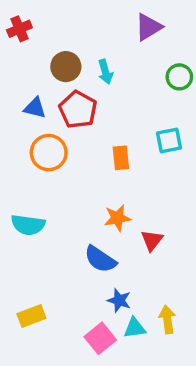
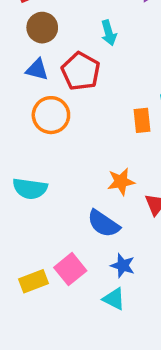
brown circle: (66, 67) -> (42, 28), moved
orange rectangle: (121, 158) -> (142, 120), moved
cyan triangle: (135, 328) -> (114, 299), moved, turned 35
pink square: (100, 338) -> (70, 269), moved

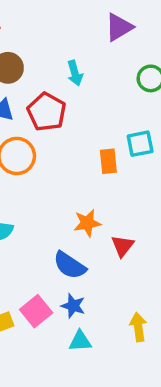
blue star: (123, 266) -> (73, 306), moved
cyan triangle: (114, 299) -> (80, 341), turned -30

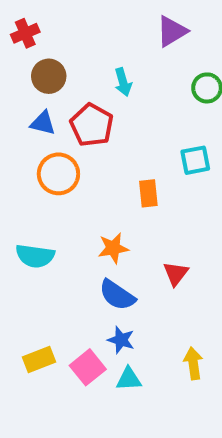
orange rectangle: (108, 161) -> (148, 193), moved
orange star: (87, 223) -> (113, 248), moved
pink square: (36, 311) -> (88, 367), moved

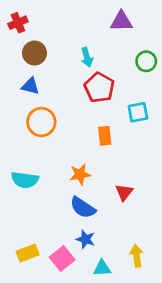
purple triangle: (172, 31) -> (121, 21), turned 30
red pentagon: (92, 125) -> (99, 88), moved
cyan triangle: (129, 379) -> (102, 268), moved

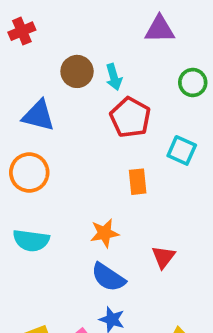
brown circle: (34, 53) -> (77, 71), moved
blue triangle: (30, 86) -> (38, 116), size x1.4
cyan square: (138, 112) -> (182, 150), turned 35
orange circle: (41, 122) -> (29, 173), moved

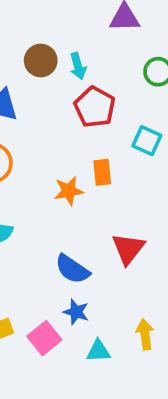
orange star: (105, 233) -> (69, 191), moved
red triangle: (163, 257) -> (128, 249), size x1.4

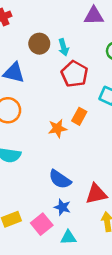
orange rectangle: (102, 172) -> (79, 116), turned 35
red triangle: (128, 249) -> (96, 194), moved, turned 40
cyan triangle: (98, 351) -> (68, 237), moved

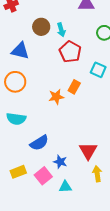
blue semicircle: (60, 179) -> (39, 143), moved, turned -66
red triangle: (96, 194) -> (88, 151), turned -48

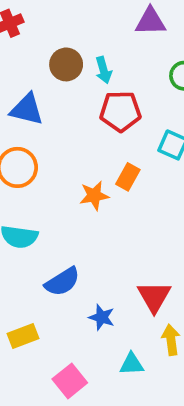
red pentagon: (70, 52) -> (120, 111), turned -30
pink square: (43, 176) -> (70, 381), moved
cyan triangle: (65, 187) -> (132, 364), moved

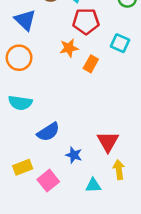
blue triangle: (27, 109) -> (25, 20), turned 30
orange star: (94, 196) -> (69, 48), moved
pink square: (70, 381) -> (48, 181), moved

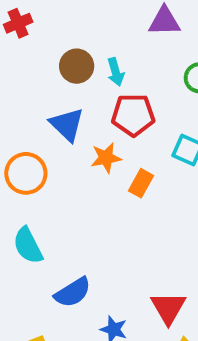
blue triangle: (25, 20) -> (67, 125), moved
cyan semicircle: (20, 103) -> (28, 246), turned 55

